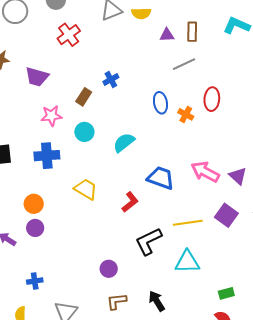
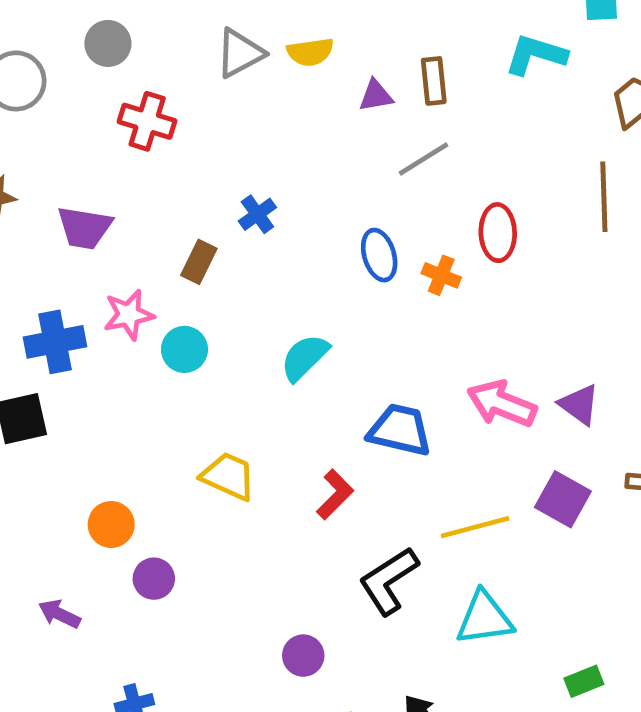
red cross: (69, 35) -> (147, 121), turned -30
cyan circle: (84, 132) -> (184, 349), moved
blue cross: (47, 156) -> (55, 342), moved
purple circle: (35, 228) -> (154, 579), moved

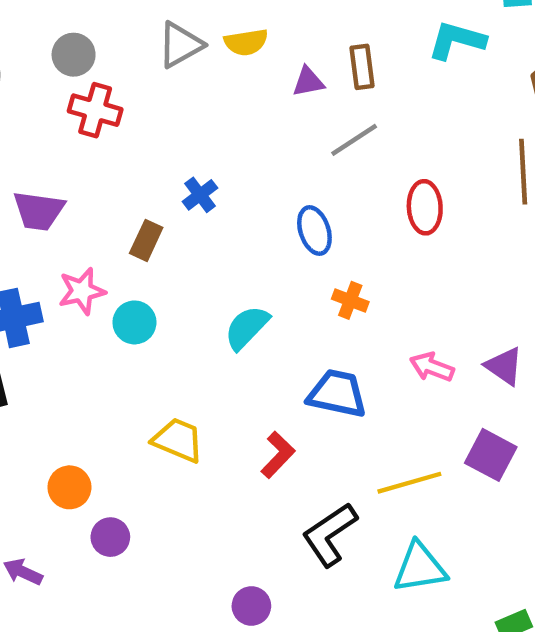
gray circle: (108, 43) -> (74, 55), moved
orange cross: (441, 275) -> (350, 300), moved
pink arrow: (502, 404) -> (432, 367), size x0.7

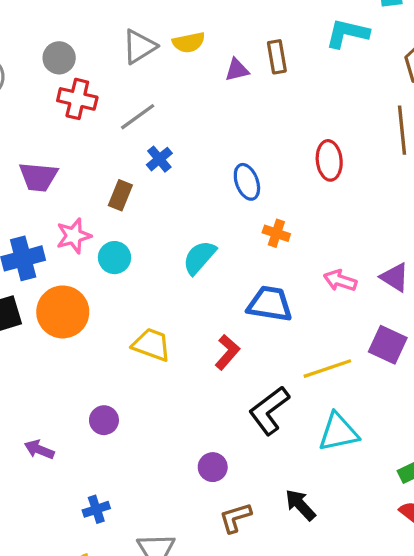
gray line: (354, 140) -> (138, 117), moved
orange circle: (69, 487) -> (63, 312), moved, size x1.6

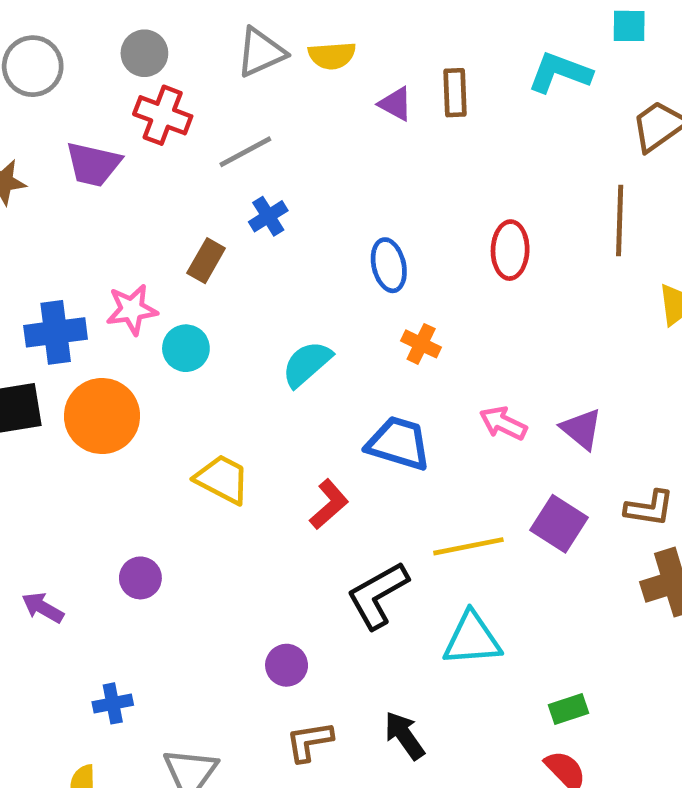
purple triangle: (237, 70) -> (395, 104), turned 35
purple trapezoid: (38, 177) -> (93, 164), moved

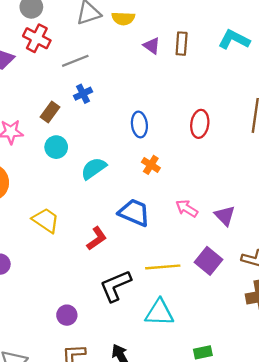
cyan circle: (186, 348) -> (56, 147), moved

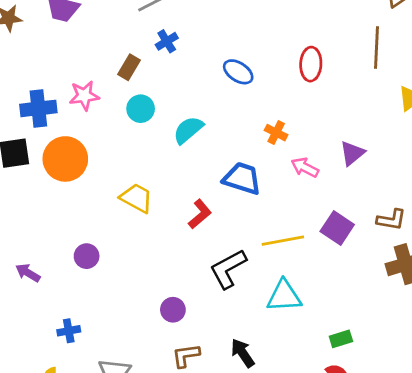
blue ellipse: (139, 124) -> (238, 72), turned -45
orange cross: (151, 165) -> (276, 133), moved
purple triangle: (225, 216) -> (352, 153), moved, turned 40

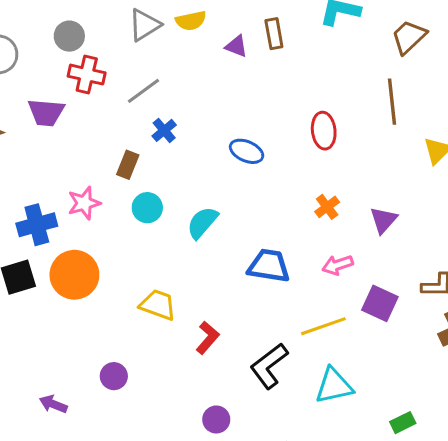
orange cross: (276, 133) -> (327, 207), moved, turned 35
pink arrow: (305, 167) -> (338, 265), moved, turned -36
red L-shape: (200, 214) -> (208, 338), moved

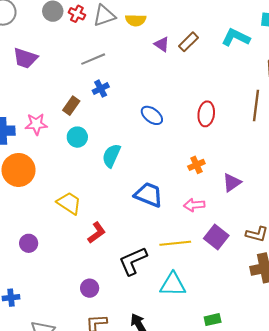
brown rectangle: (274, 34) -> (189, 42), turned 42
red cross: (87, 75) -> (77, 14), moved, size x0.7
cyan semicircle: (202, 223) -> (111, 156), turned -30

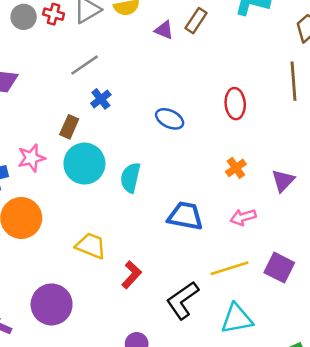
cyan circle: (77, 137) -> (84, 164), size x1.6
purple square: (216, 237) -> (279, 268), moved
purple circle: (29, 243) -> (52, 304), size x1.8

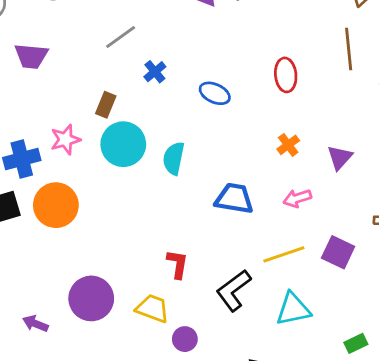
blue cross: (101, 99) -> (155, 72), moved
yellow trapezoid: (91, 246) -> (153, 308), moved
red L-shape: (132, 275) -> (177, 264), turned -32

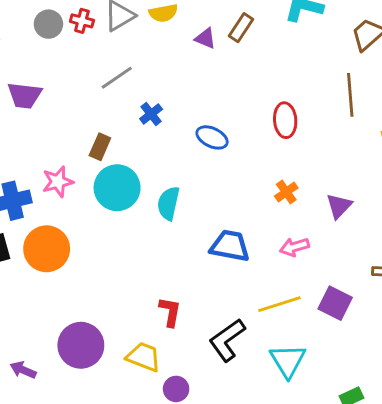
cyan triangle: (293, 309) -> (288, 361), turned -51

